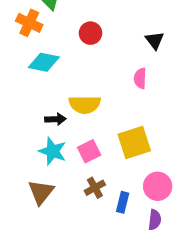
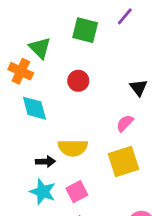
cyan diamond: (44, 62) -> (34, 108), turned 64
pink semicircle: (140, 78) -> (125, 123), turned 42
yellow square: (134, 142) -> (123, 162), moved

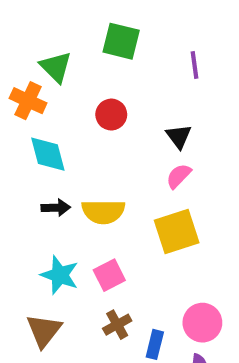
purple line: (125, 16) -> (194, 65), moved, turned -48
black triangle: (139, 88) -> (179, 136), moved
black arrow: (45, 162) -> (56, 208), moved

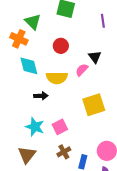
pink semicircle: (179, 176) -> (82, 70), moved
black arrow: (56, 208) -> (41, 96), moved
yellow semicircle: (103, 212) -> (57, 78), moved

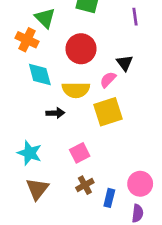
red circle: (61, 46) -> (81, 49), size x1.5
yellow square: (94, 105) -> (108, 112), moved
cyan star: (35, 127) -> (30, 153), moved

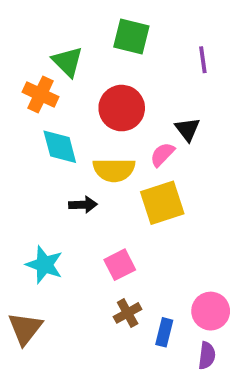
brown triangle: (37, 189) -> (25, 328), moved

